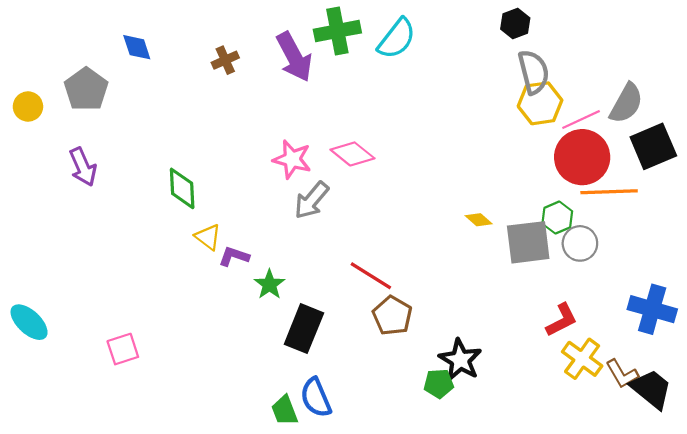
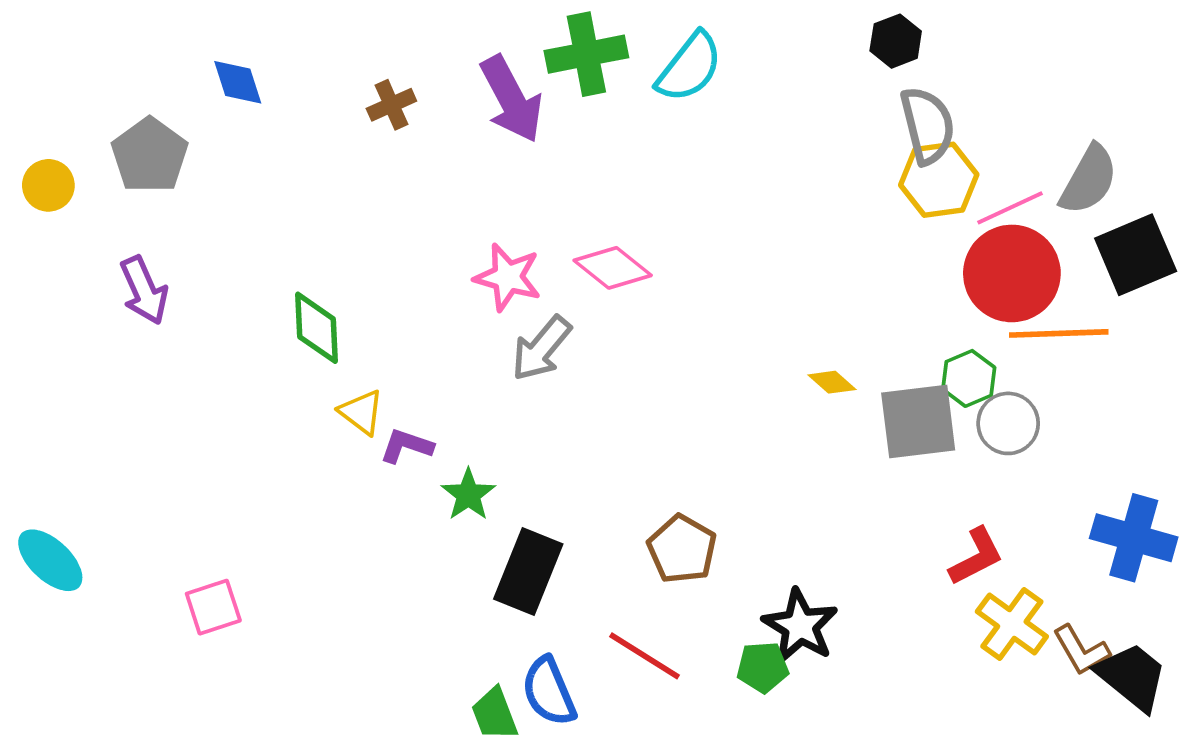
red line: (371, 276) -> (644, 656), moved

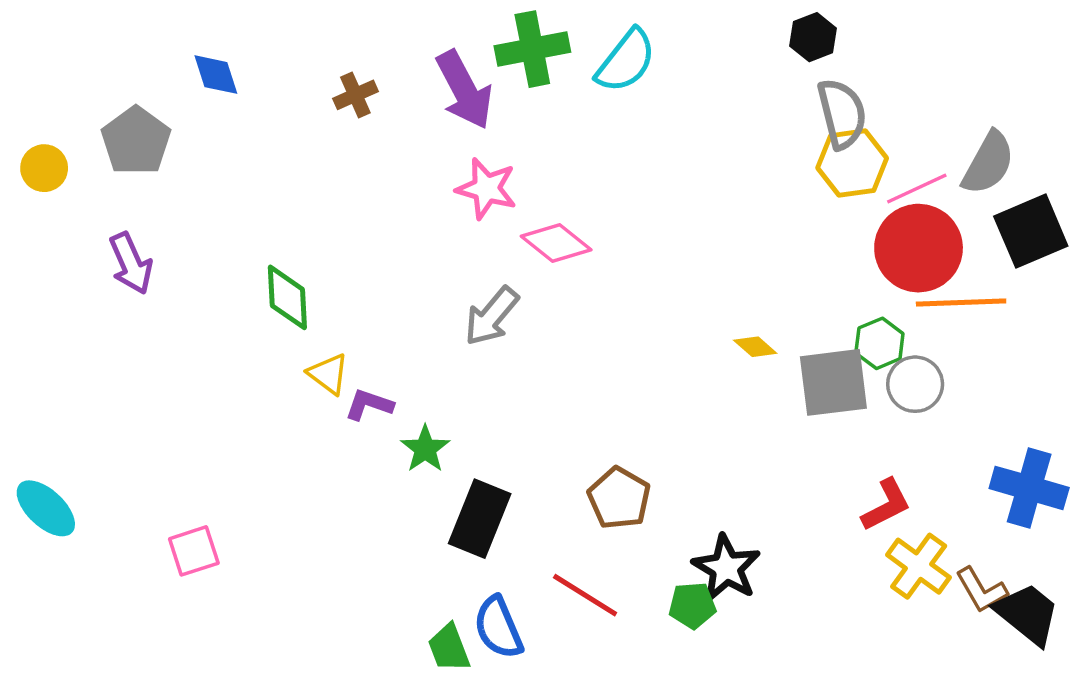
pink star: (508, 277) -> (486, 189), moved

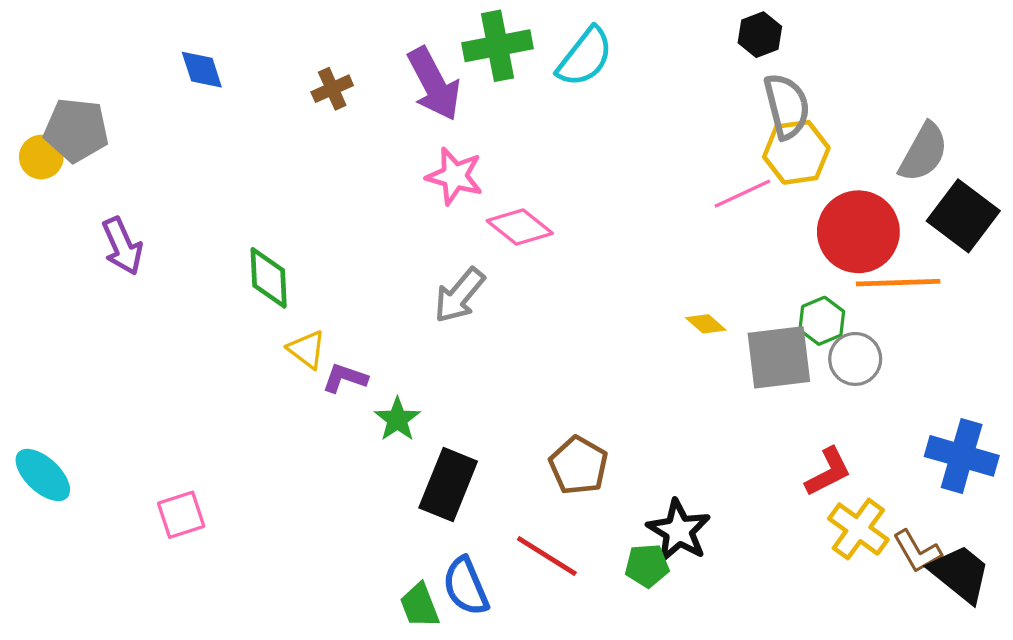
gray pentagon: (136, 141) -> (76, 130), moved, turned -30
pink line: (917, 189) -> (742, 194), moved
black square: (1031, 231) -> (963, 216), turned -30

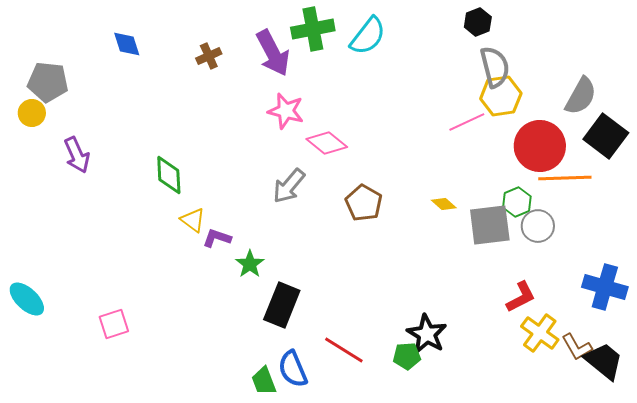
yellow circle: (41, 157) -> (32, 113), moved
brown pentagon: (579, 465) -> (364, 203), moved

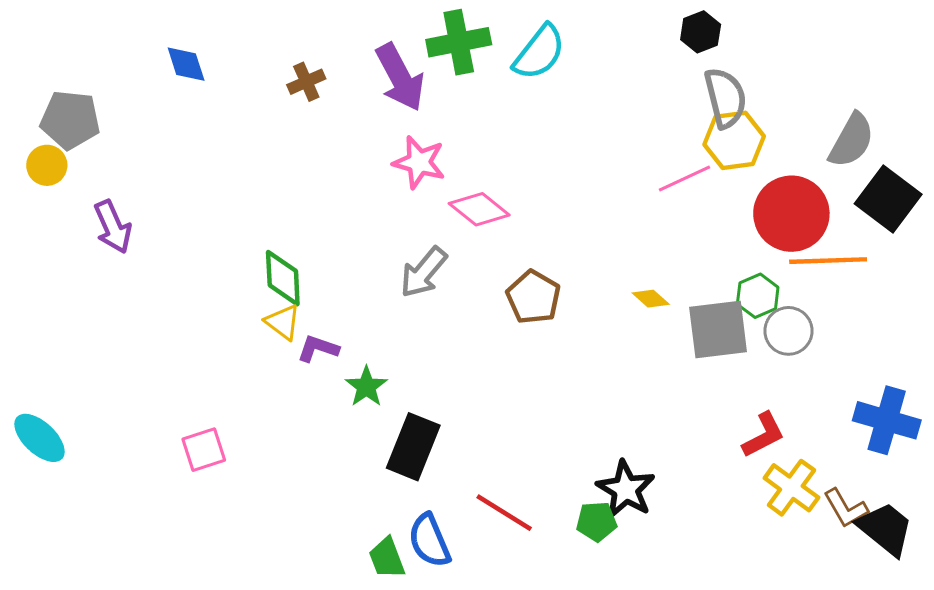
green diamond: (169, 175) -> (283, 278), moved
pink square: (114, 324) -> (204, 450), moved

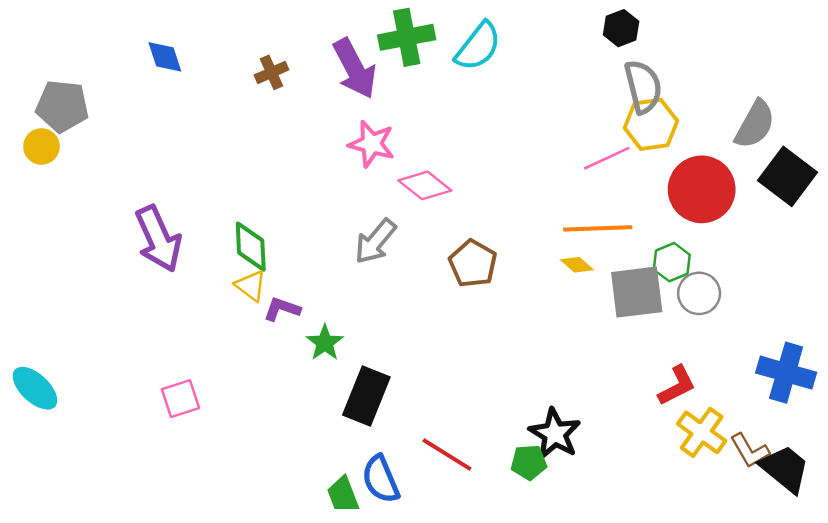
purple arrow: (113, 227) -> (158, 239), moved, size x1.4
orange line: (828, 261) -> (598, 228), moved

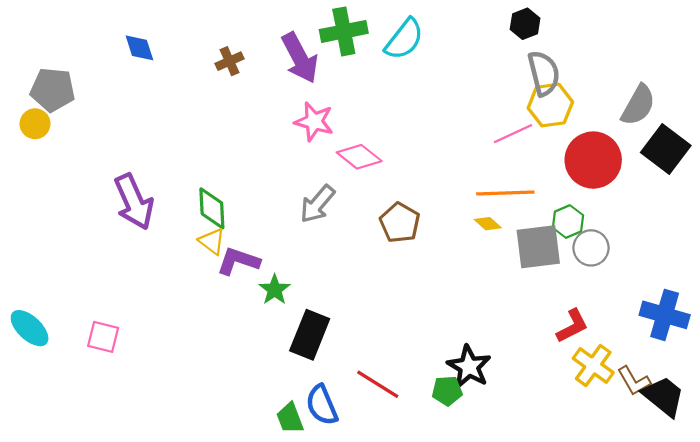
purple L-shape: (282, 309) -> (238, 261), size x1.4
pink square: (181, 399) -> (103, 337), moved, turned 32

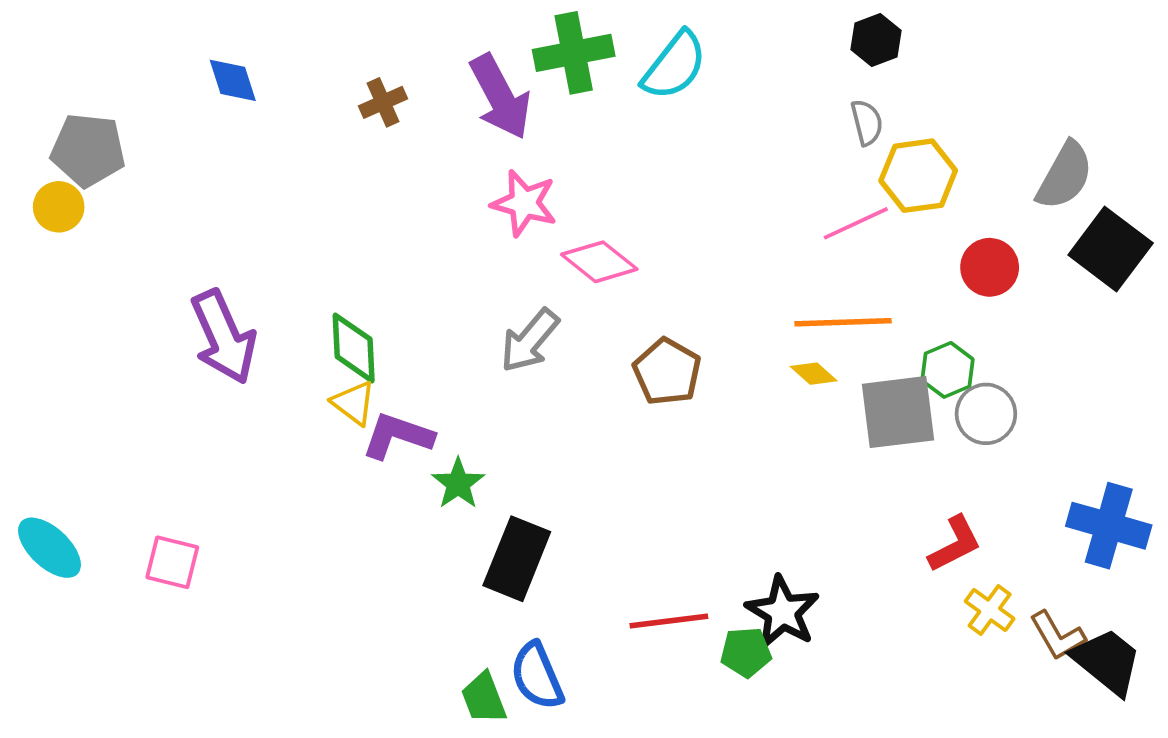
gray semicircle: (544, 73) -> (867, 123), moved, size x0.6
red circle: (593, 160) -> (990, 267), size x0.6
yellow cross: (593, 365) -> (990, 610), size x0.7
red line: (378, 384) -> (669, 621), moved, turned -39

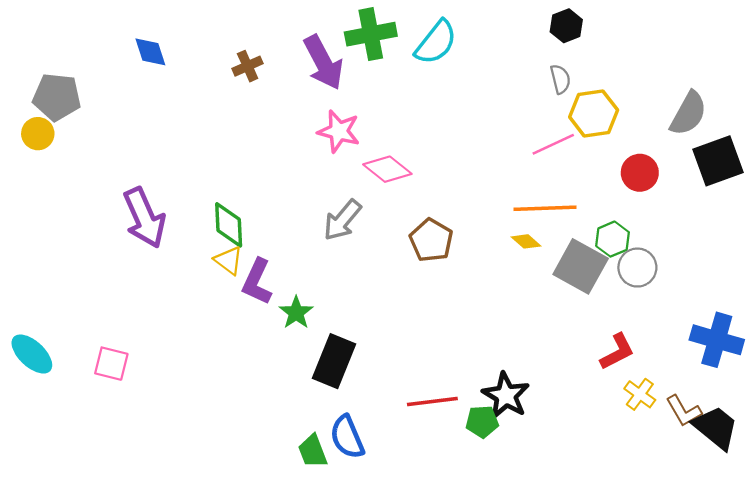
black square: (1111, 249) -> (718, 161), turned 33
gray square: (898, 412) -> (581, 266), turned 36
purple L-shape: (398, 436) -> (257, 282), turned -84

